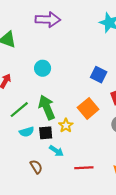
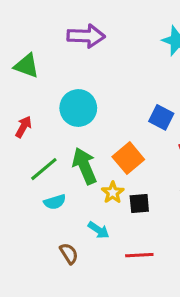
cyan circle: (43, 68) -> (78, 108), size x1.5
orange square: (88, 108) -> (128, 158), moved
black square: (46, 133) -> (139, 203), moved

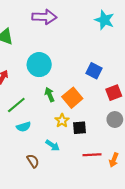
green arrow: (85, 166) -> (50, 95), moved, size x0.6
red line: (139, 255) -> (92, 155), moved

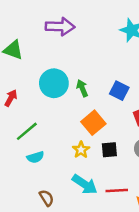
green arrow: (50, 95) -> (82, 88), moved
black square: (80, 128) -> (109, 150), moved
cyan arrow: (53, 145) -> (85, 184), moved, size x1.5

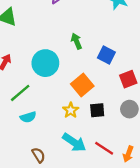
cyan circle: (54, 83) -> (45, 63), moved
green arrow: (82, 88) -> (76, 41), moved
red line: (117, 190) -> (104, 148), turned 36

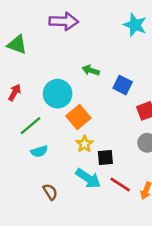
green arrow: (76, 41) -> (91, 70), turned -49
orange square: (82, 85) -> (78, 117), moved
black square: (97, 110) -> (105, 157), moved

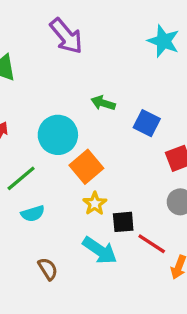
purple arrow: (64, 21) -> (66, 36), turned 48
red line: (120, 184) -> (152, 244), moved

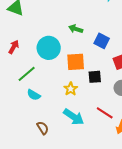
orange square: (86, 167) -> (76, 62), moved, turned 36
cyan semicircle: (33, 214) -> (34, 95), turned 48
black square: (123, 222) -> (95, 77), moved

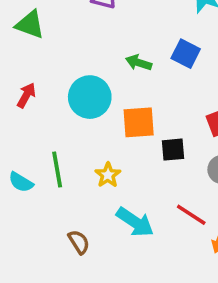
blue square: (102, 41) -> (186, 54), moved
green line: (27, 74) -> (57, 170), moved, turned -60
yellow star: (71, 89) -> (108, 175), moved
cyan semicircle: (34, 95) -> (21, 182), moved

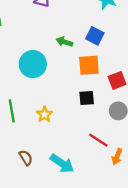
orange square: (139, 122) -> (89, 65), moved
cyan arrow: (135, 222) -> (62, 164), moved

